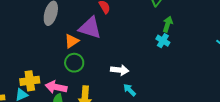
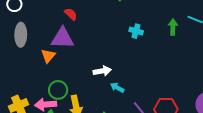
green arrow: (168, 24) -> (173, 27), moved
green circle: (74, 63) -> (58, 90), moved

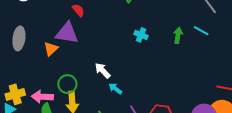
gray ellipse: (21, 35) -> (19, 38), moved
white arrow: (102, 71) -> (103, 70), turned -132
green circle: (58, 90) -> (67, 84), moved

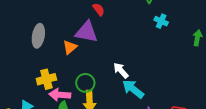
cyan cross: (141, 35) -> (161, 21), moved
cyan arrow: (115, 89) -> (133, 89), size x1.6
yellow cross: (15, 94) -> (46, 79), moved

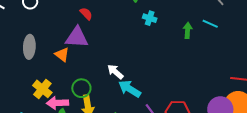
orange triangle: (70, 47) -> (62, 54), turned -35
yellow cross: (46, 79) -> (42, 89), turned -30

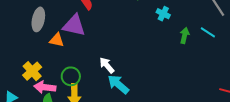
cyan cross: (150, 18) -> (163, 14), moved
gray ellipse: (29, 47) -> (38, 19), moved
orange triangle: (62, 54) -> (57, 40), turned -35

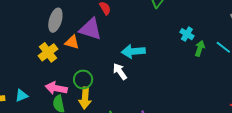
cyan cross: (163, 14) -> (187, 34), moved
yellow cross: (32, 71) -> (48, 52), moved
cyan arrow: (118, 84) -> (133, 51), moved, turned -50

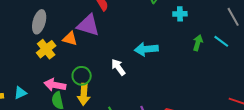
gray ellipse: (55, 20) -> (39, 22), moved
cyan cross: (187, 34) -> (180, 14), moved, turned -32
cyan arrow: (133, 51) -> (146, 49), moved

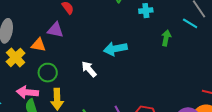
purple triangle: (88, 25) -> (55, 30), size x0.7
cyan line: (221, 41) -> (190, 23), moved
green circle: (82, 76) -> (48, 73), moved

